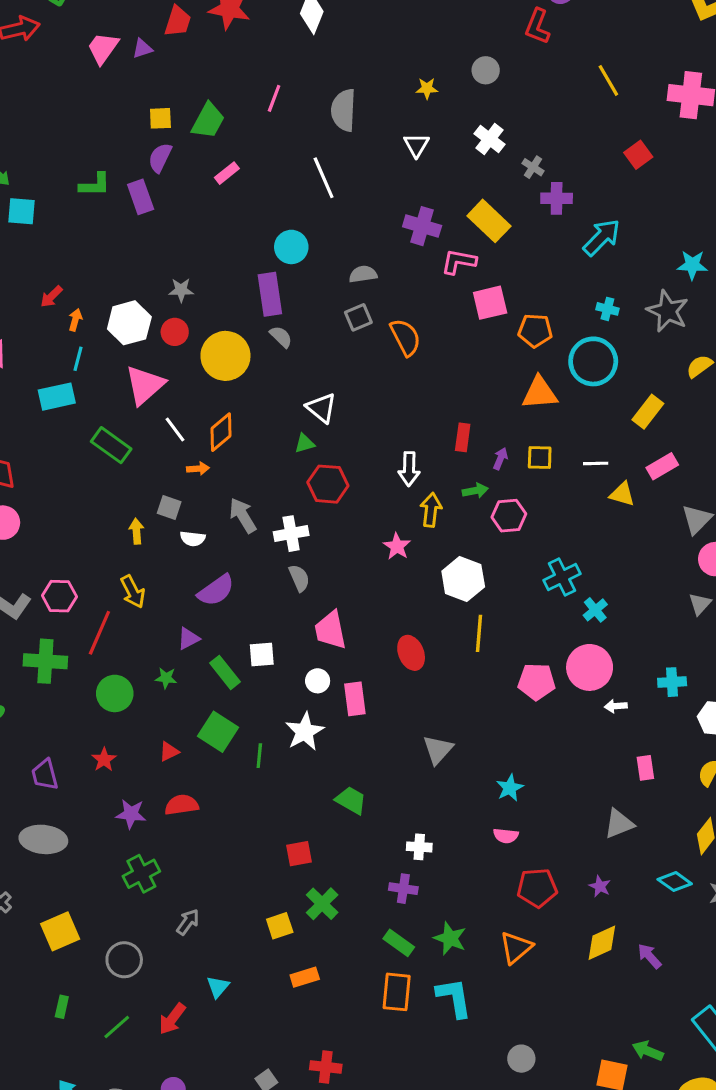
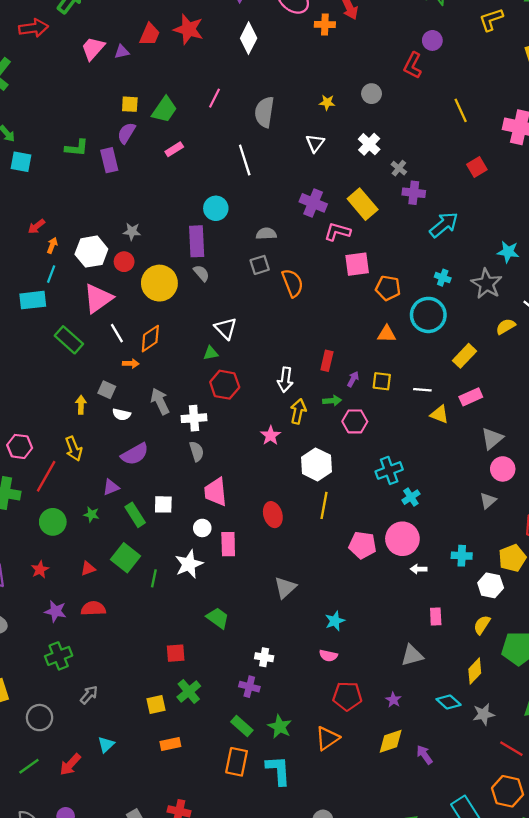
orange triangle: (540, 393) -> (387, 334), size x0.7

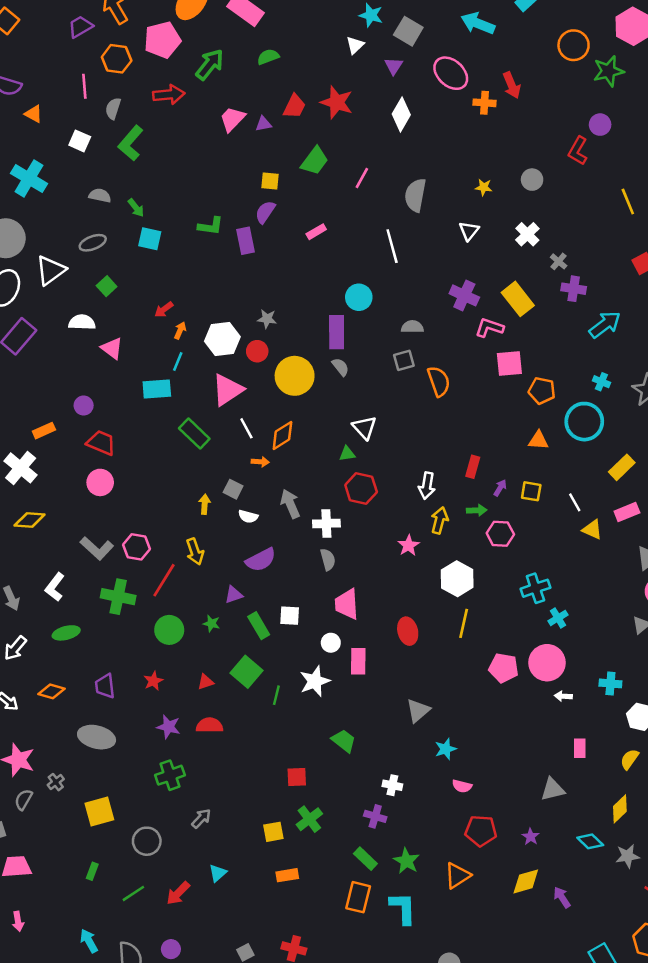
green trapezoid: (164, 110) -> (315, 161), moved
white line: (422, 390) -> (575, 502), turned 54
cyan star: (335, 621) -> (446, 749), moved

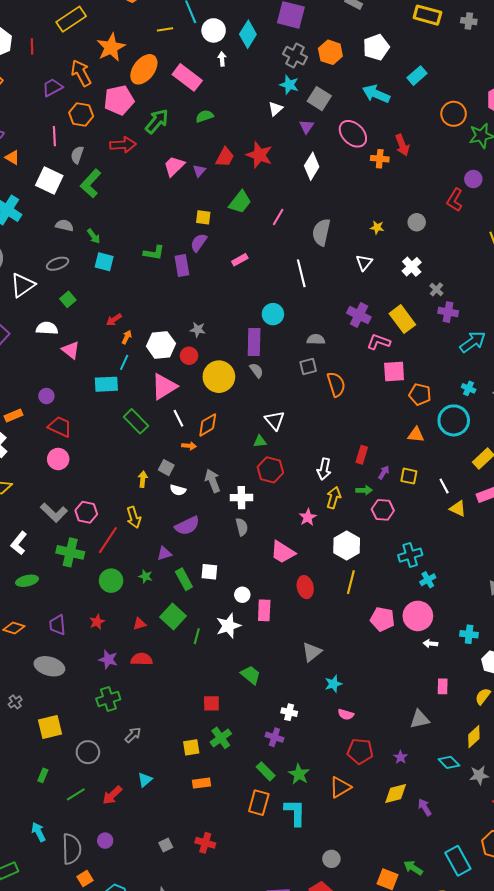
purple triangle: (263, 124) -> (199, 171), turned -40
white square: (80, 141) -> (49, 181), size x1.5
pink trapezoid: (347, 604) -> (283, 552), moved, turned -56

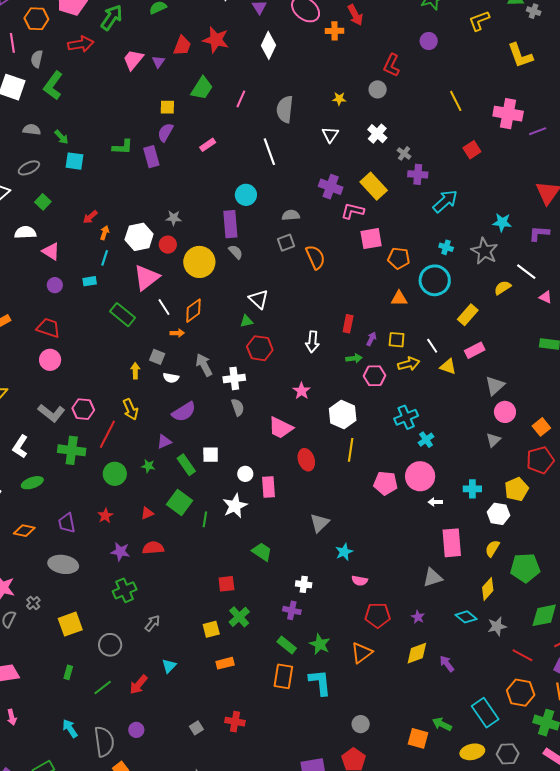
red L-shape: (455, 200) -> (392, 65), moved
cyan rectangle: (106, 384) -> (90, 281), size x0.6
purple circle: (46, 396) -> (55, 285), moved
yellow arrow: (334, 498) -> (409, 364), moved, turned 65
pink rectangle: (443, 686) -> (452, 543), size x1.8

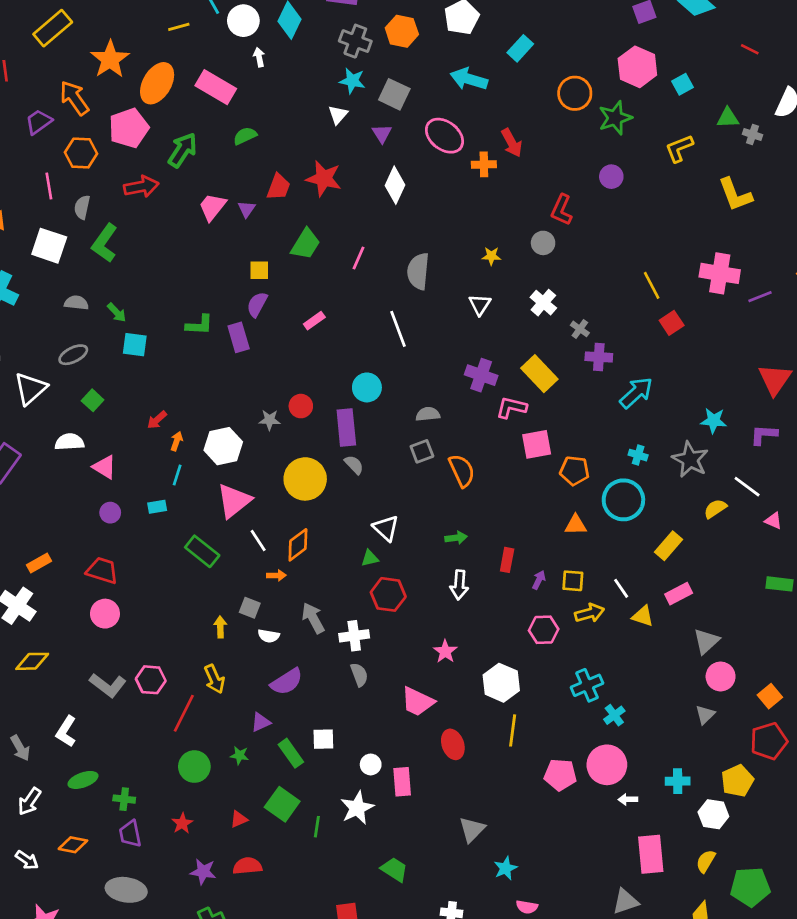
yellow line: (456, 101) -> (652, 285), moved
red circle: (168, 245) -> (301, 406), moved
green arrow: (354, 358) -> (456, 538), moved
green cross: (72, 450) -> (124, 799), moved, size x0.6

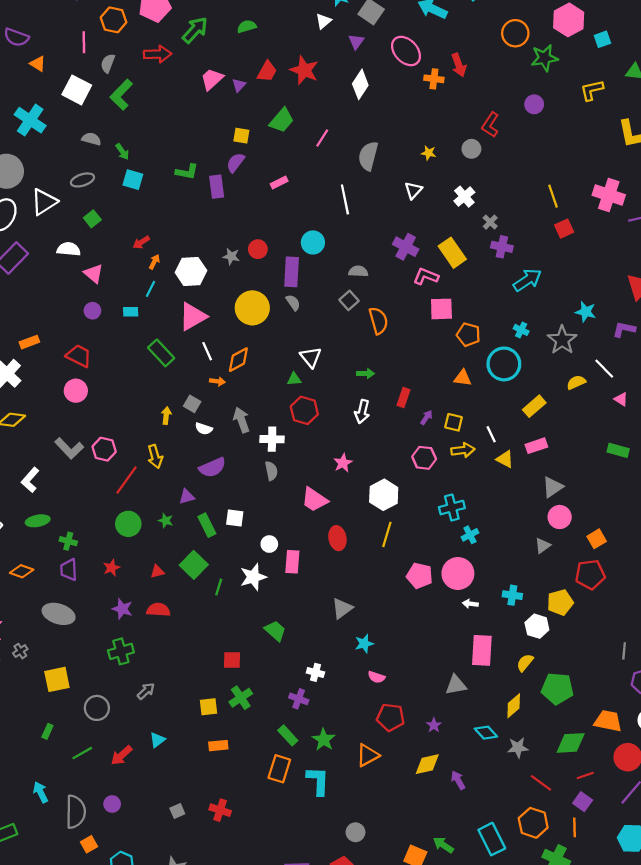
gray square: (422, 451) -> (349, 300), turned -30

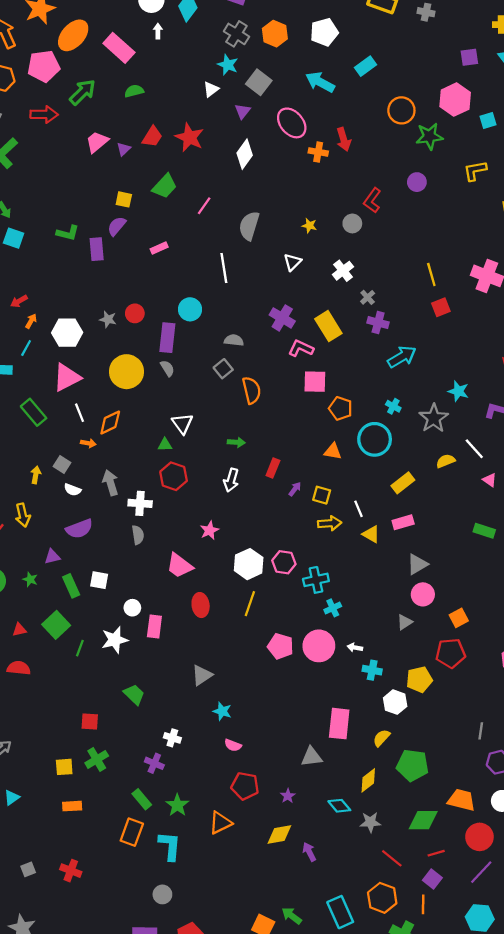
pink hexagon: (424, 458) -> (284, 562), moved
white arrow: (470, 604) -> (355, 648), moved
cyan star: (364, 644) -> (222, 711), turned 30
gray circle: (355, 832) -> (162, 894), moved

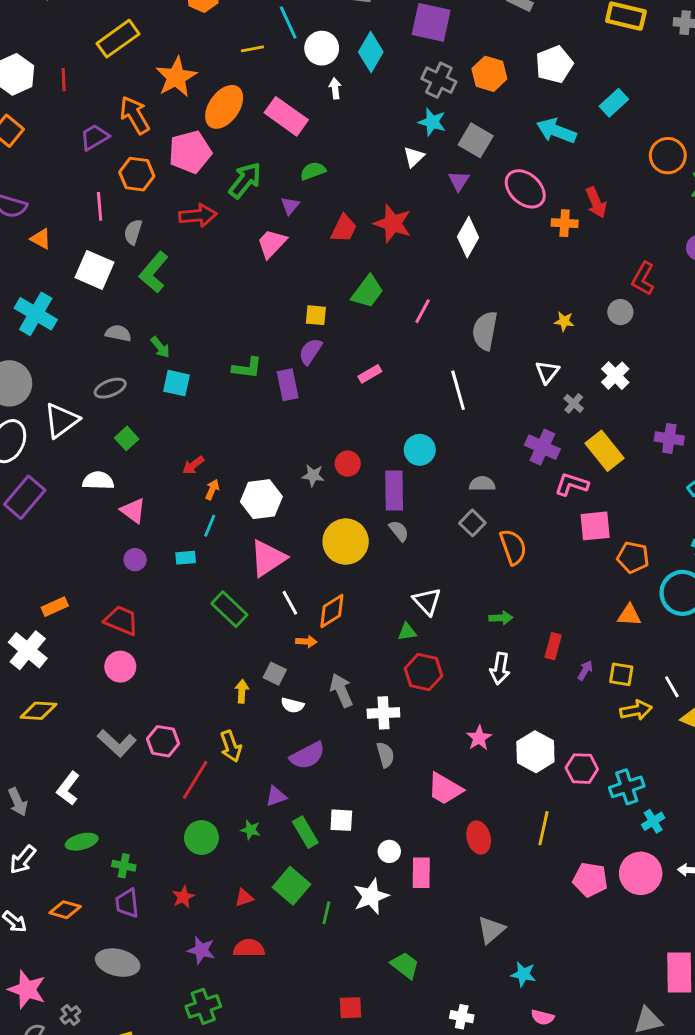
purple triangle: (124, 149) -> (290, 206), moved
gray cross: (368, 297) -> (574, 403), moved
white hexagon: (249, 564) -> (535, 752), moved

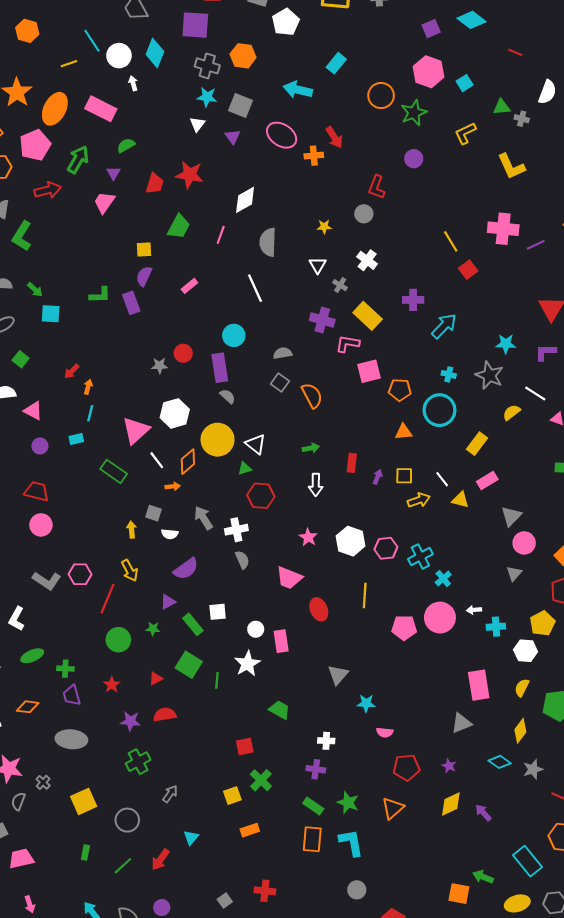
white pentagon: (554, 64) -> (286, 22), moved
white diamond: (468, 237) -> (245, 200), moved, turned 40
white hexagon: (261, 499) -> (175, 413), moved
yellow circle: (346, 542) -> (218, 440), moved

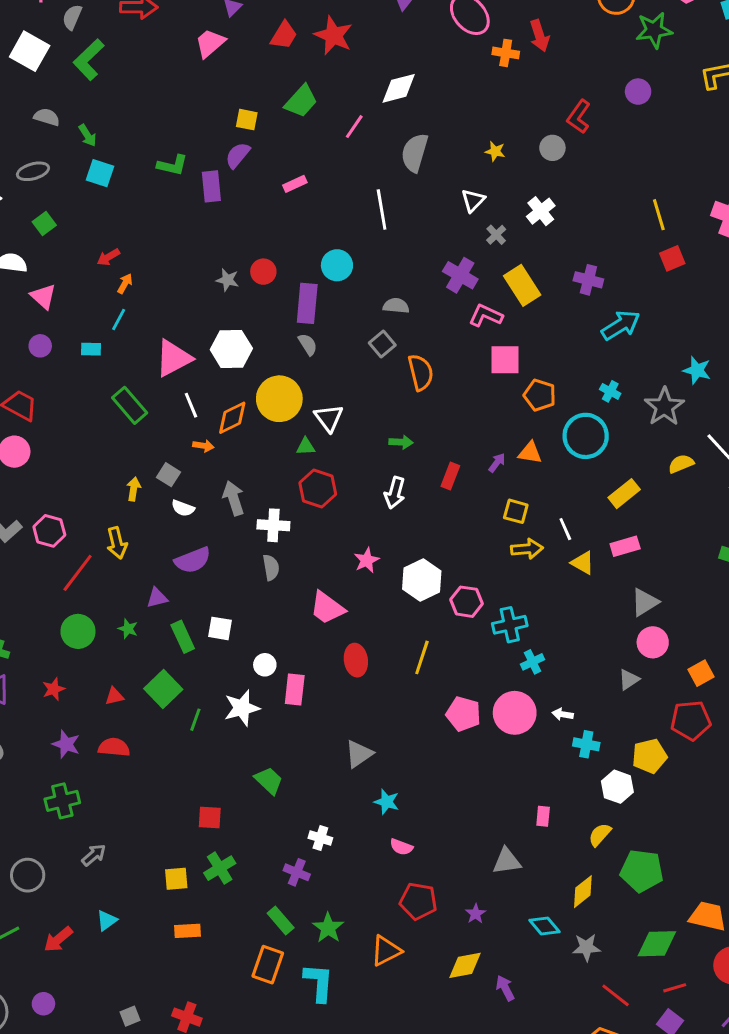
purple arrow: (378, 477) -> (497, 463), moved
pink rectangle: (479, 685) -> (543, 816), size x0.5

